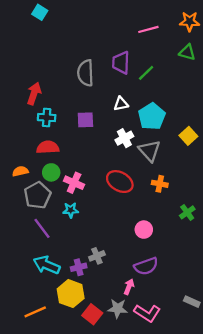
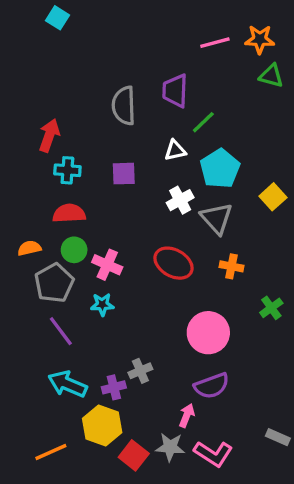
orange star: (190, 21) -> (260, 39), moved
green line: (146, 73) -> (203, 122), moved
pink circle: (144, 230) -> (208, 333), size x1.6

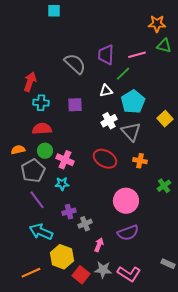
cyan square: (57, 18) -> (54, 11), moved, turned -32
pink line: (215, 43) -> (137, 55), moved
gray semicircle: (124, 106) -> (75, 64), turned 135
purple cross: (114, 387) -> (69, 212), moved
pink arrow: (187, 416) -> (99, 245), moved

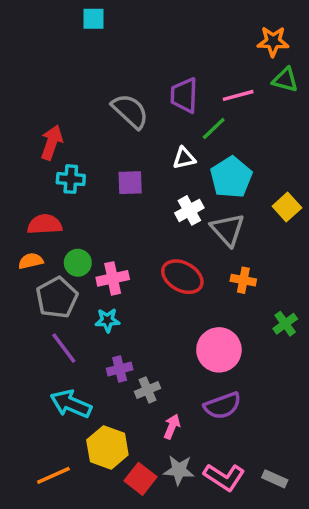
red semicircle: (42, 129) -> (45, 224), moved
pink cross: (65, 160) -> (113, 278), turned -36
gray rectangle: (168, 264) -> (275, 479), moved

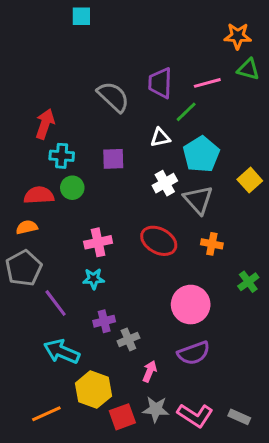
green circle: (78, 263) -> (72, 188), moved
gray pentagon: (57, 298) -> (24, 268), moved
red square: (141, 479) -> (122, 417), turned 32

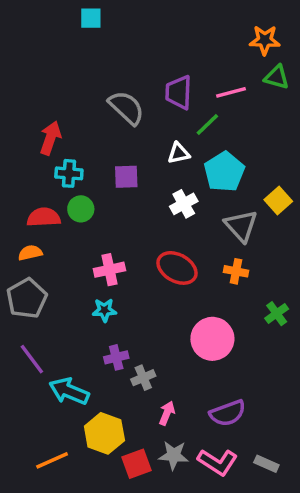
gray triangle: (198, 200) -> (241, 226), moved
purple line: (56, 303) -> (32, 359), moved
purple semicircle: (194, 353) -> (228, 413), moved

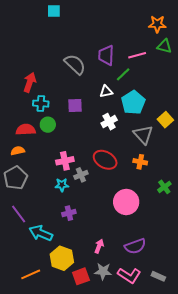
gray cross: (143, 378) -> (81, 175), moved

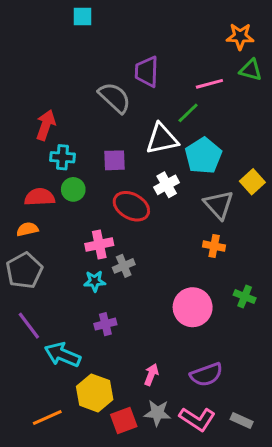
purple trapezoid: (106, 55) -> (147, 72), moved
white triangle: (106, 91) -> (162, 139), size x1.6
red ellipse: (105, 160) -> (131, 206), moved
green cross: (164, 187) -> (245, 297), moved, turned -32

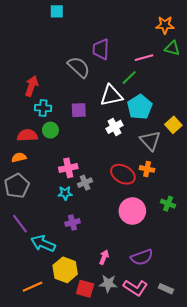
red ellipse: (131, 206) -> (123, 174), moved
red square: (124, 420) -> (85, 289), turned 36

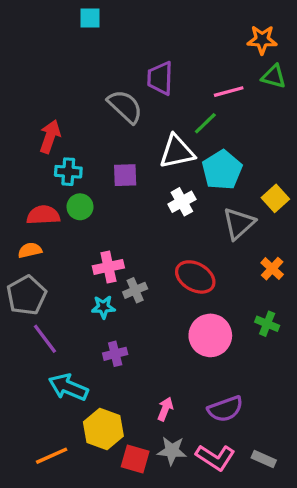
gray triangle: (150, 141) -> (239, 223), turned 30
orange cross: (147, 169) -> (272, 269), moved, turned 32
purple line: (20, 224) -> (45, 339), moved

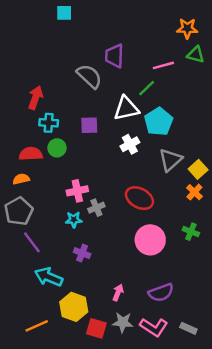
yellow square: (275, 198) -> (198, 169), moved
purple cross: (115, 354) -> (82, 253), turned 35

